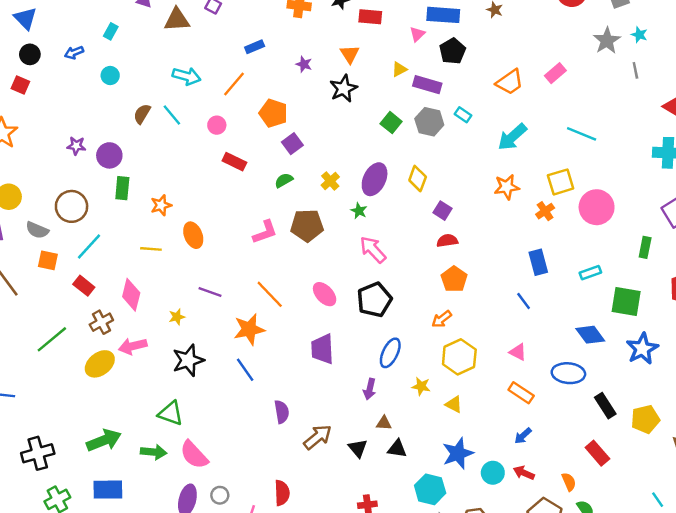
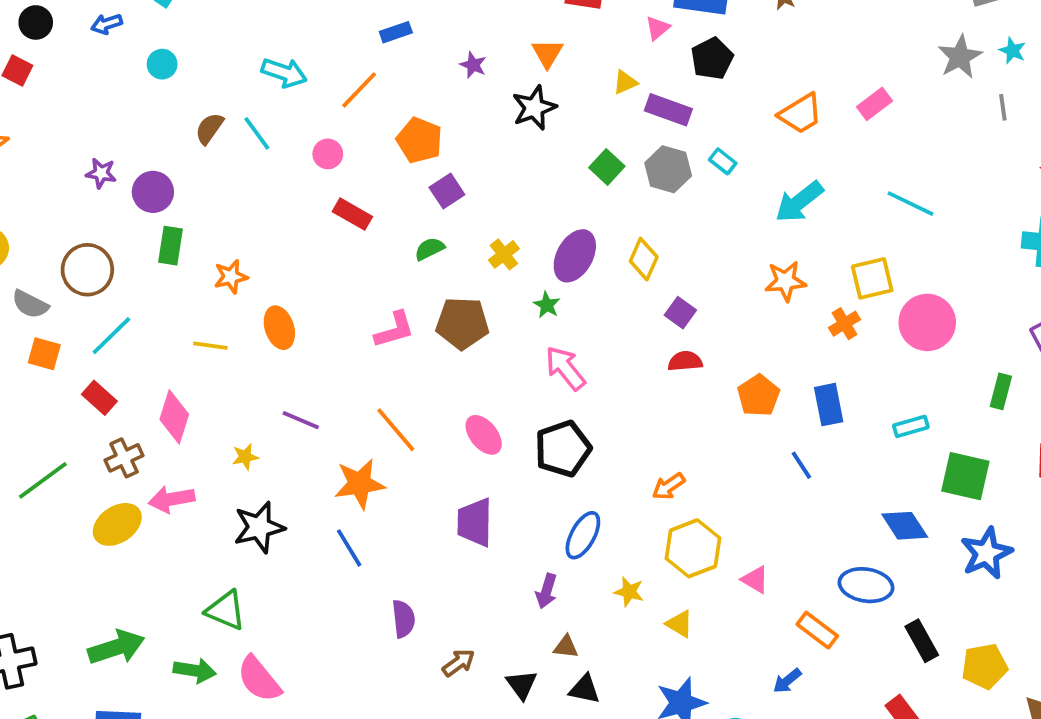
orange pentagon: (454, 279) -> (758, 396), moved
pink triangle: (518, 352) -> (755, 580), moved
orange rectangle: (521, 393) -> (817, 630), moved
brown arrow: (318, 437) -> (459, 663), size x0.7

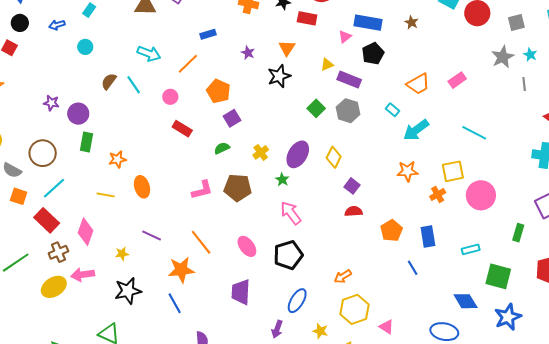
cyan rectangle: (723, 161) -> (393, 110), moved
red rectangle: (99, 398) -> (47, 220), size x1.4

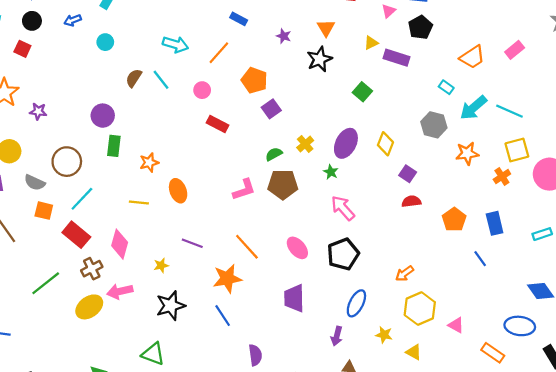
blue rectangle: (208, 34) -> (239, 19), turned 49
purple star: (51, 103) -> (38, 111), moved
gray hexagon: (348, 111) -> (434, 125), moved
cyan line: (474, 133) -> (509, 111), moved
green semicircle: (222, 148) -> (274, 154), moved

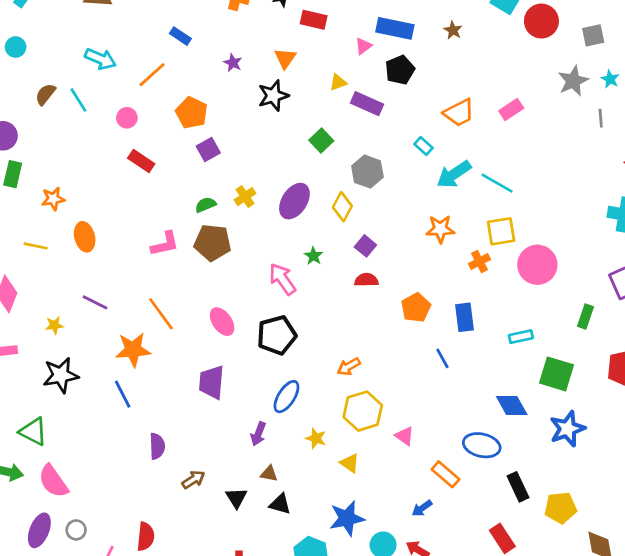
gray hexagon: (434, 125) -> (367, 172), moved
green star: (331, 172) -> (313, 256), moved

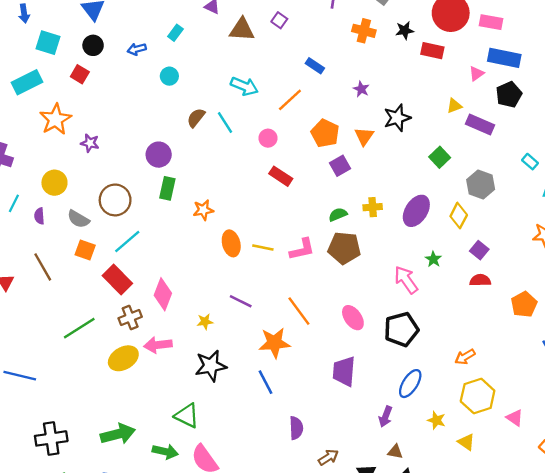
orange triangle: (285, 58) -> (364, 136), moved
yellow cross: (245, 197) -> (373, 207), turned 30
yellow line: (36, 246) -> (263, 247), moved

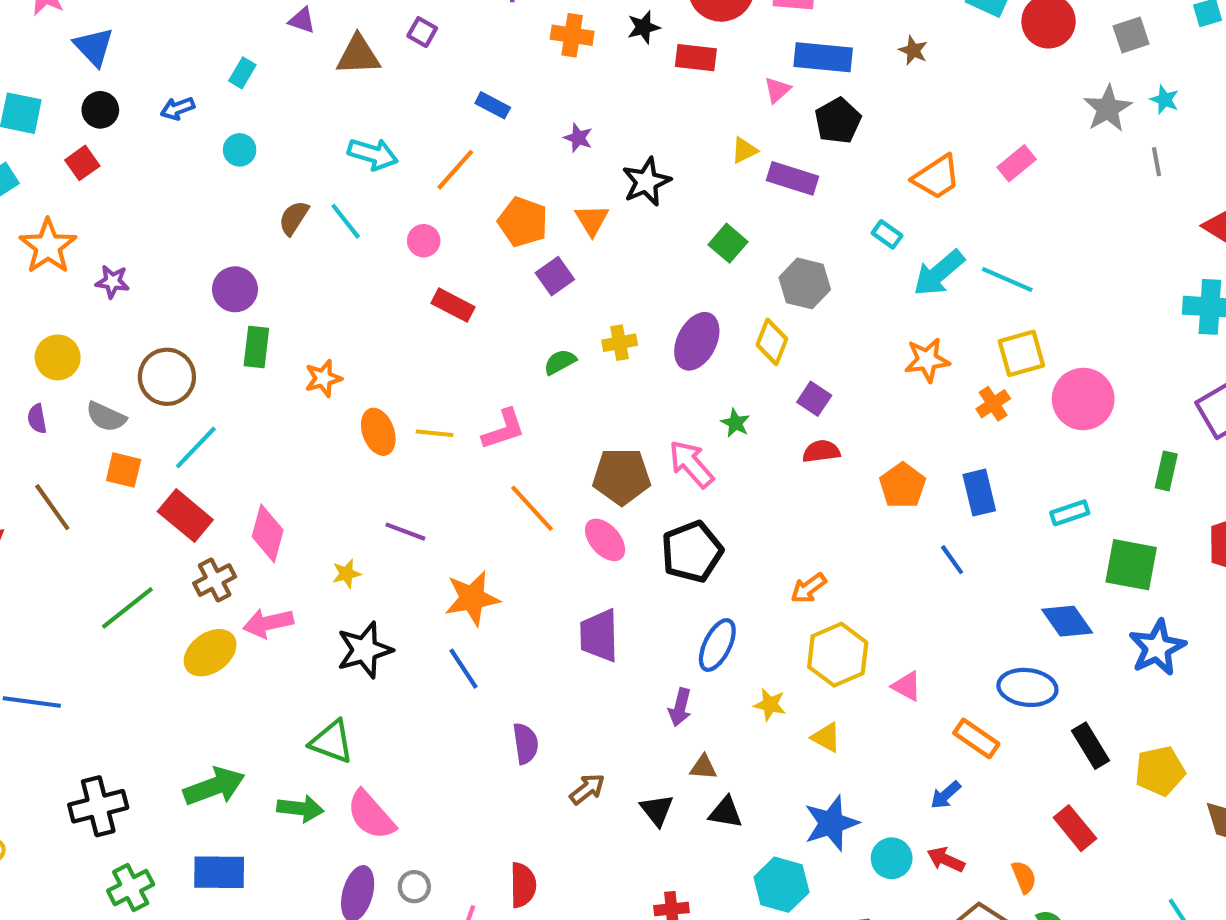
red square: (80, 74) -> (82, 163), turned 30
brown pentagon: (344, 248) -> (622, 476), moved
orange line: (299, 311) -> (532, 508), moved

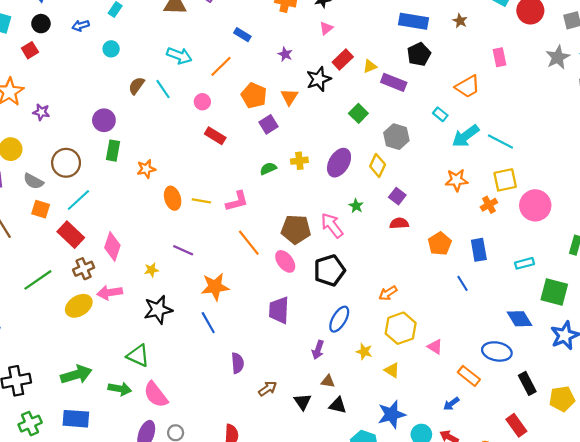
red rectangle: (696, 58) -> (343, 60), moved, turned -54
pink triangle: (777, 90) -> (326, 28), moved
pink rectangle: (1017, 163) -> (499, 57), moved, turned -66

